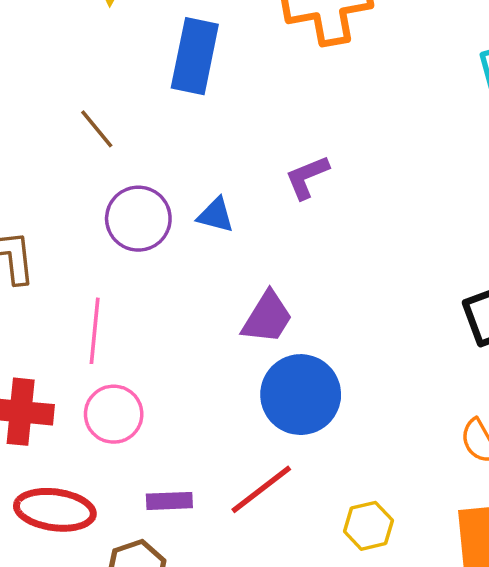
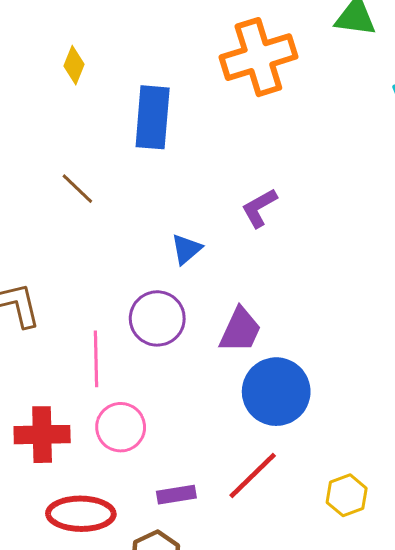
blue triangle: (216, 215) -> (186, 249), turned -48
purple circle: (138, 219) -> (157, 318), moved

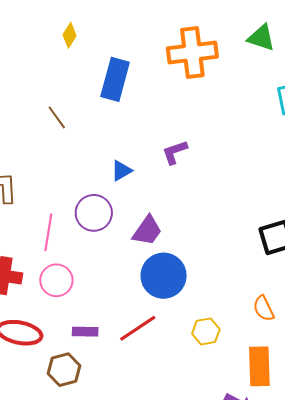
yellow hexagon: (347, 495) -> (206, 331), moved

